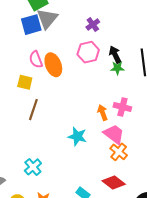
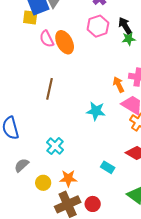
yellow square: (25, 82) -> (30, 17), moved

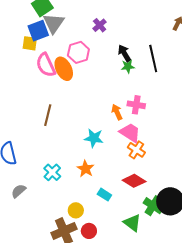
pink hexagon: (98, 26) -> (78, 52), moved
pink semicircle: (47, 39) -> (46, 65), size x1.4
orange star: (68, 178) -> (86, 169), moved, turned 30
yellow circle: (43, 183) -> (76, 210), moved

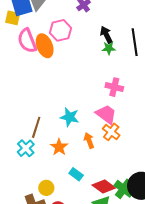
orange arrow: (117, 112) -> (89, 140), moved
brown line: (48, 115) -> (36, 127), moved
red diamond: (134, 181) -> (104, 186), moved

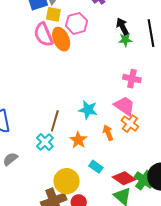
yellow square: (13, 18) -> (53, 14), moved
yellow circle: (46, 188) -> (67, 181), size x1.6

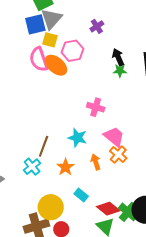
orange ellipse: (61, 39) -> (56, 65), turned -30
pink cross: (132, 79) -> (96, 107), moved

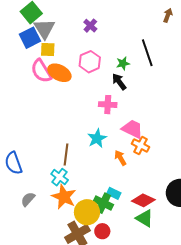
pink hexagon: (73, 51) -> (90, 62), moved
black arrow: (118, 57) -> (119, 82), moved
cyan star: (77, 138) -> (97, 138), turned -30
orange star: (65, 167) -> (64, 197), moved, size x1.4
green cross: (128, 212) -> (103, 203), moved

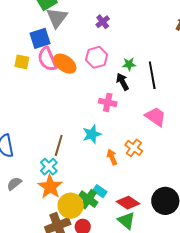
blue square: (30, 38) -> (40, 38), moved
yellow square: (48, 50) -> (22, 62), moved
black line: (147, 53) -> (152, 75), moved
pink trapezoid: (132, 129) -> (156, 117), moved

